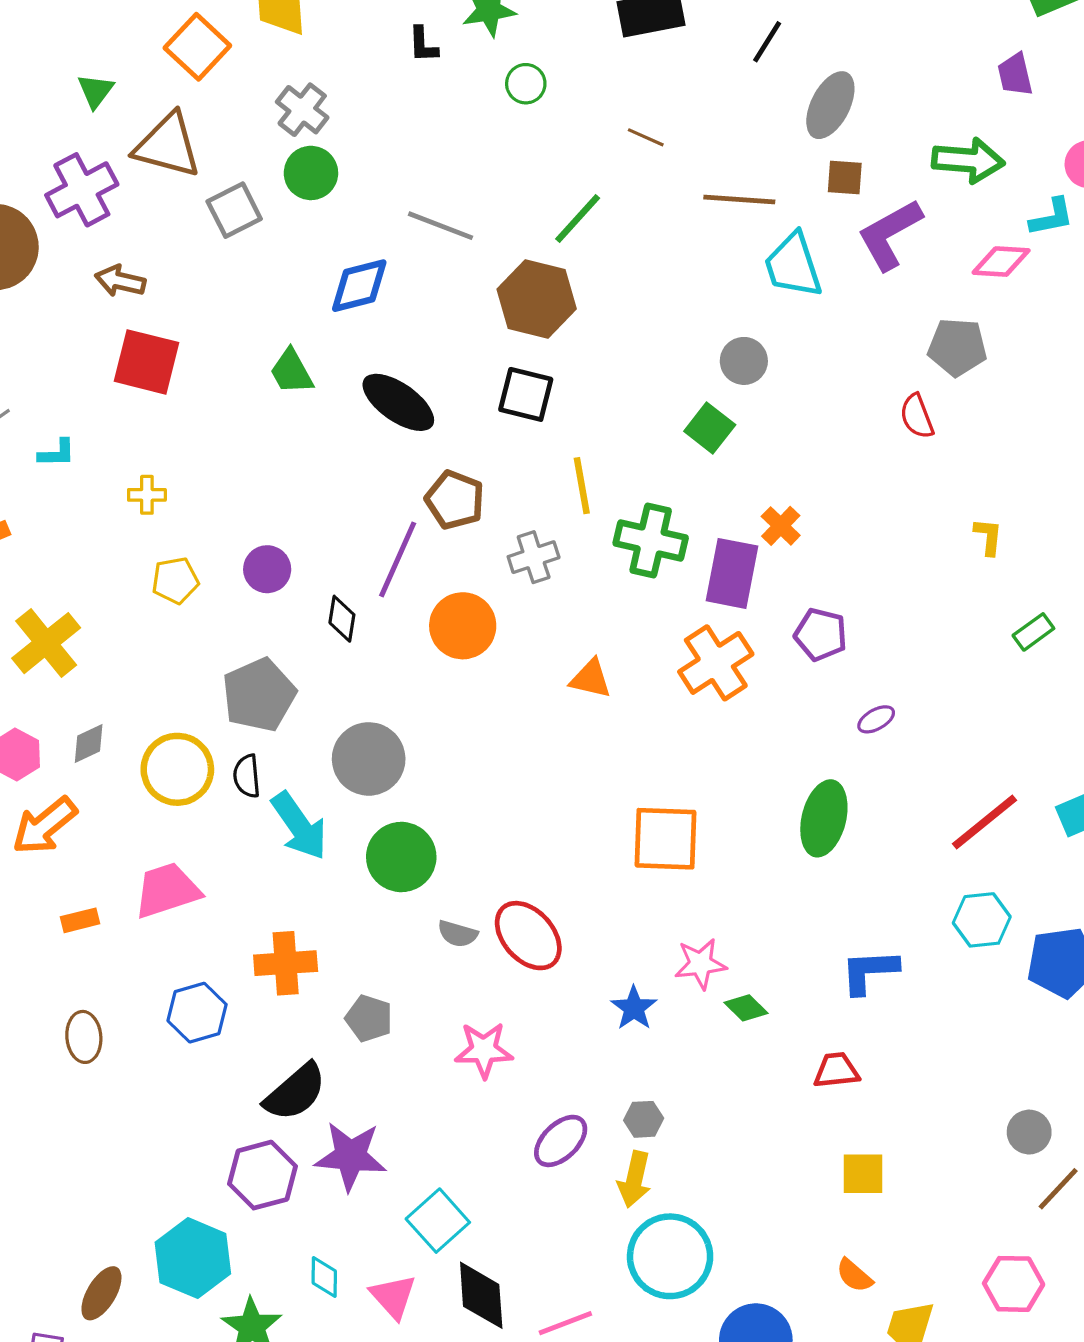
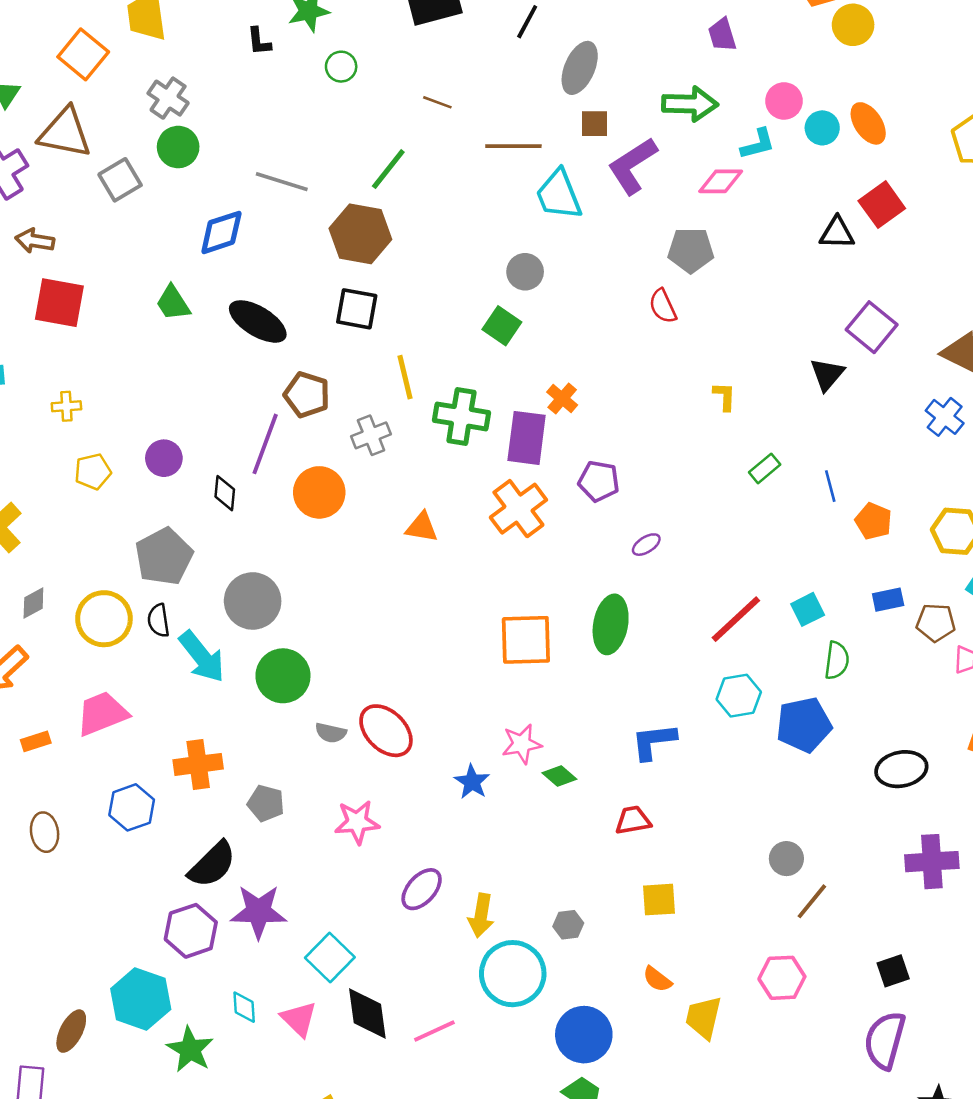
orange square: (666, 839) -> (526, 640), moved
gray hexagon: (644, 1119) -> (568, 925), moved

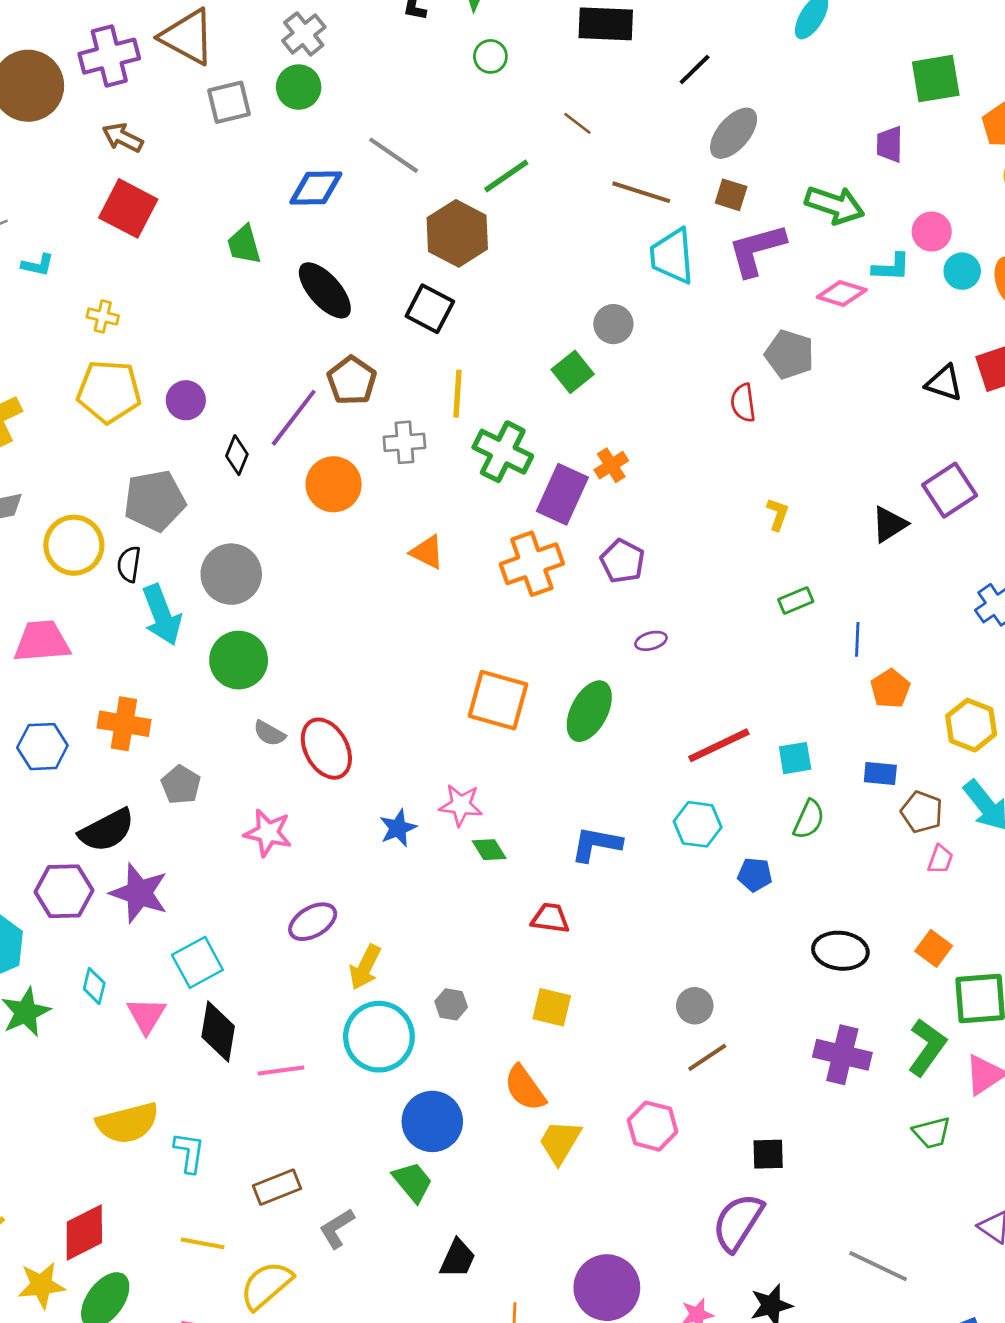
yellow pentagon: (93, 472) -> (109, 391), size x1.6
blue pentagon: (804, 725) -> (755, 875), size x0.6
orange semicircle: (657, 979) -> (525, 1088), size x1.5

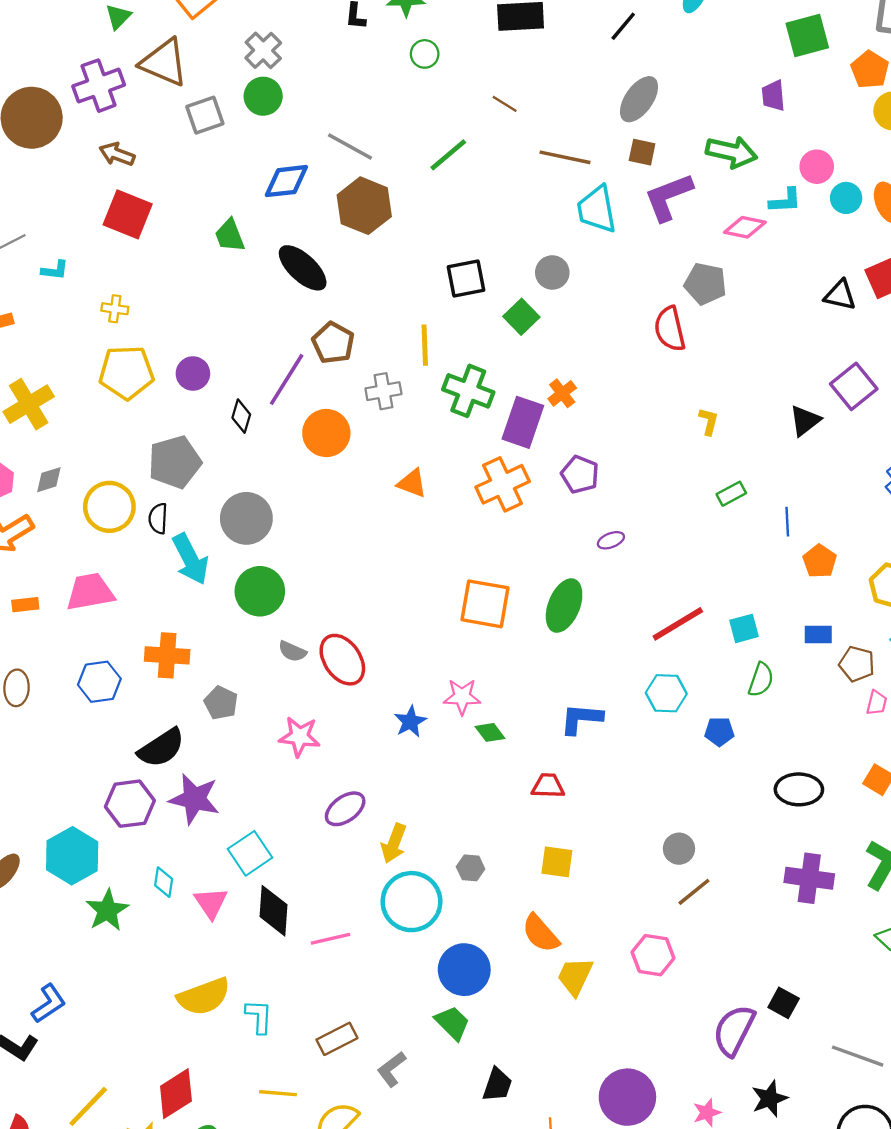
black line: (695, 69) -> (623, 26), moved
brown hexagon: (457, 233) -> (364, 206), moved
black square: (430, 309) -> (466, 278), moved, turned -33
red semicircle: (743, 403) -> (670, 329), size x1.4
black square: (768, 1154) -> (784, 1003), moved, turned 36

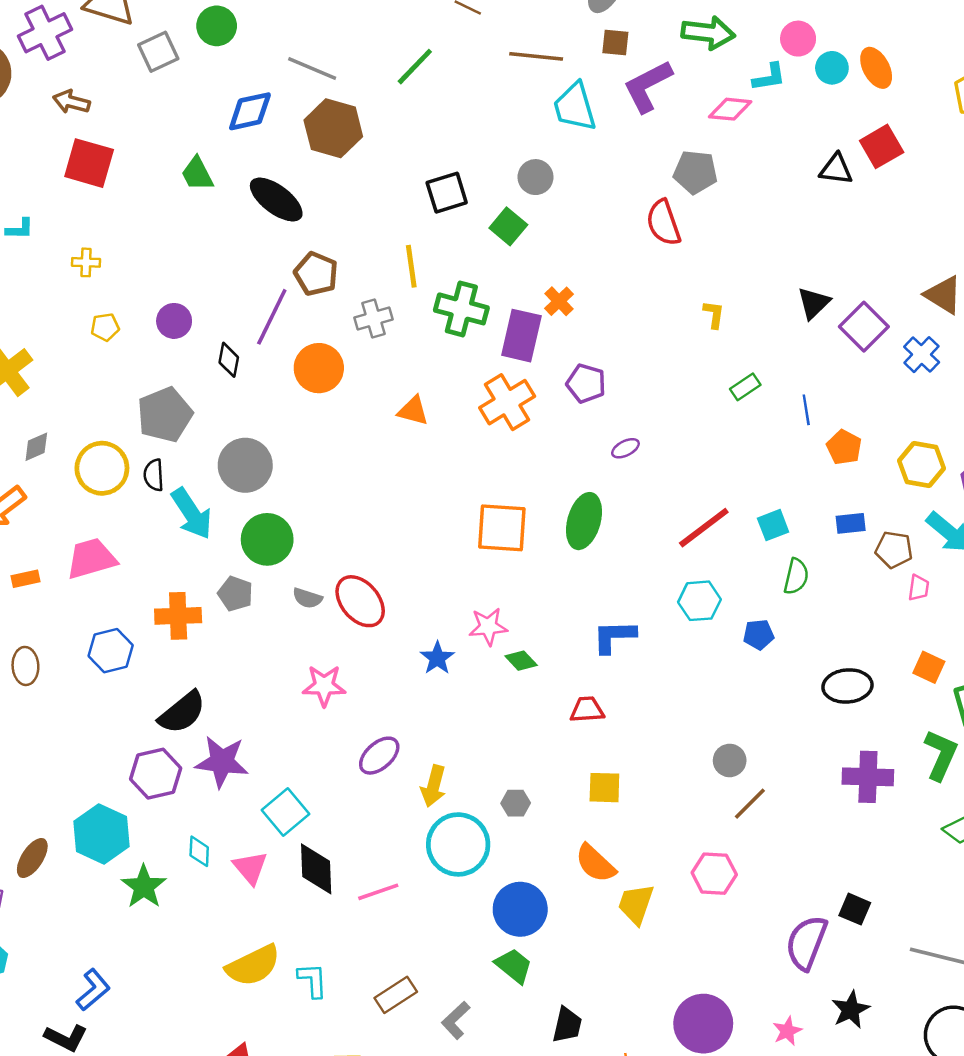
yellow pentagon: (126, 372) -> (105, 327), size x0.5
purple square: (854, 386) -> (864, 327), moved
gray pentagon: (221, 703) -> (235, 594), moved

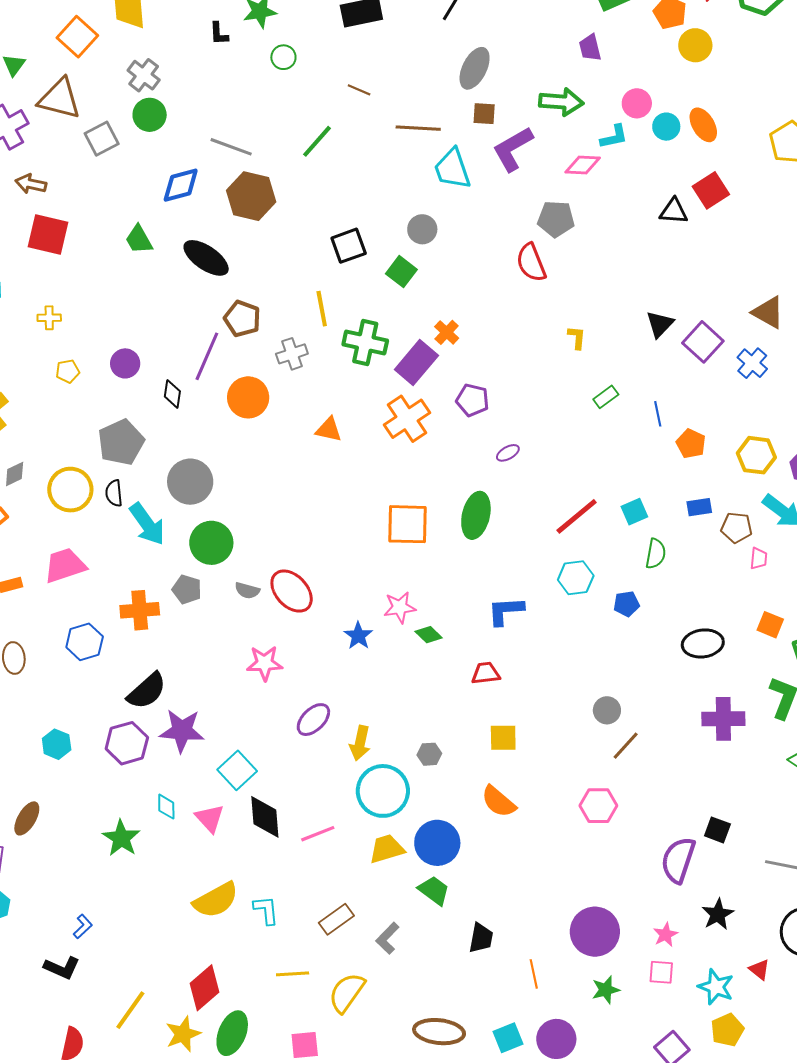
purple rectangle: (521, 336) -> (416, 363), turned 30
cyan hexagon: (101, 834) -> (57, 744), moved, size x0.6
yellow trapezoid: (636, 904) -> (387, 849), moved, turned 57
blue L-shape: (93, 990) -> (83, 926), size x0.7

